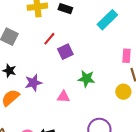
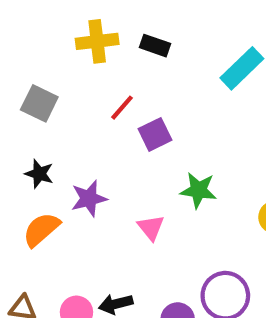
pink triangle: (63, 97) -> (151, 227), turned 48

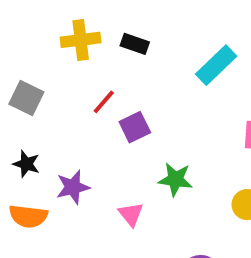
orange semicircle: (41, 230) -> (28, 216), turned -132

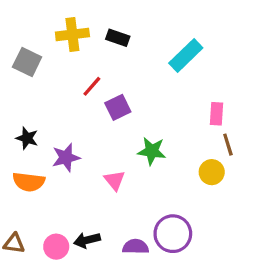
gray square: (26, 98) -> (27, 62), moved

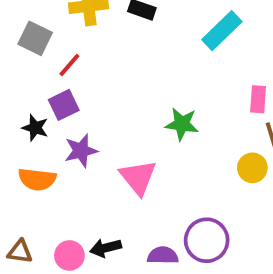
red line: (92, 86) -> (69, 65), moved
purple square: (118, 107) -> (64, 105), moved
green star: (152, 151) -> (182, 124), moved
pink triangle: (115, 180) -> (138, 177), size x1.5

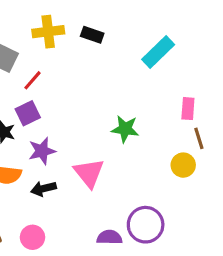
black arrow: (106, 248) -> (43, 189), moved

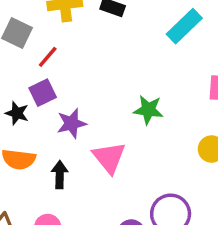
purple star: (42, 151) -> (72, 123), moved
black arrow: (43, 189) -> (60, 175), turned 105

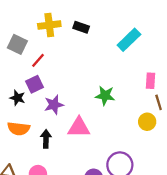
pink triangle: (109, 158) -> (79, 127), turned -50

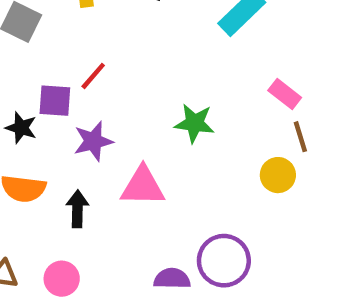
red line: (38, 60) -> (93, 76), moved
pink rectangle: (151, 81) -> (285, 94), turned -56
purple square: (35, 84) -> (55, 101), turned 30

